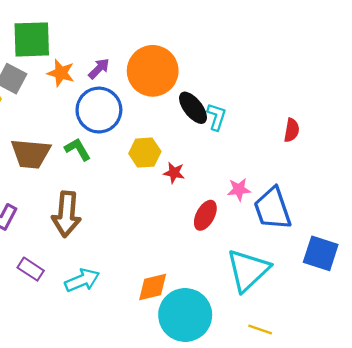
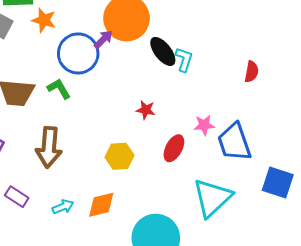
purple arrow: (99, 69) -> (103, 39), moved
yellow hexagon: (145, 153) -> (119, 156), moved
cyan arrow: (82, 280) -> (63, 207), size x0.7
orange diamond: (153, 287) -> (101, 205), moved

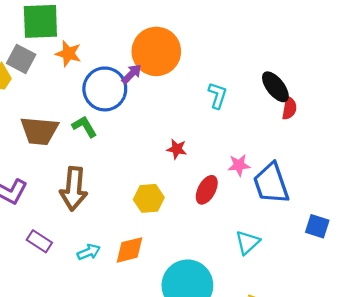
black ellipse: (163, 51) -> (275, 87), moved
blue square: (278, 182) -> (317, 226), size x0.7
cyan triangle: (212, 198) -> (248, 242), size x0.6

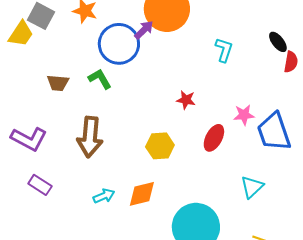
black ellipse: (275, 87) -> (278, 42), size x0.7
brown trapezoid: (39, 131) -> (58, 83), size x0.6
purple rectangle: (39, 241) -> (40, 185), moved

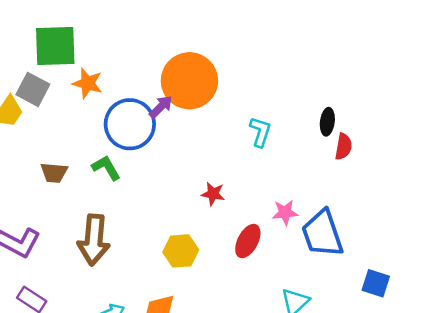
black ellipse: (278, 42) -> (327, 122), turned 45

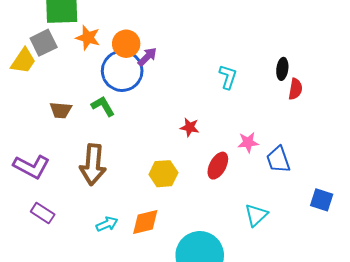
orange circle: (189, 81) -> (126, 44), moved, size x0.6
gray square: (33, 89) -> (44, 43), turned 36
blue trapezoid: (322, 234) -> (278, 160), size x0.7

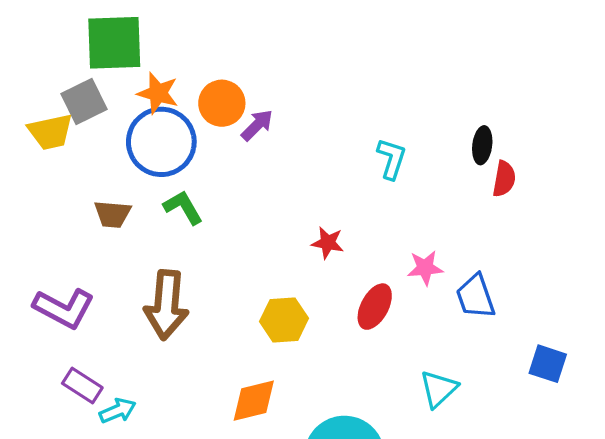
yellow trapezoid: (23, 61) -> (50, 132), turned 44
blue circle: (122, 71) -> (161, 142), moved
cyan arrow: (107, 224) -> (118, 411), moved

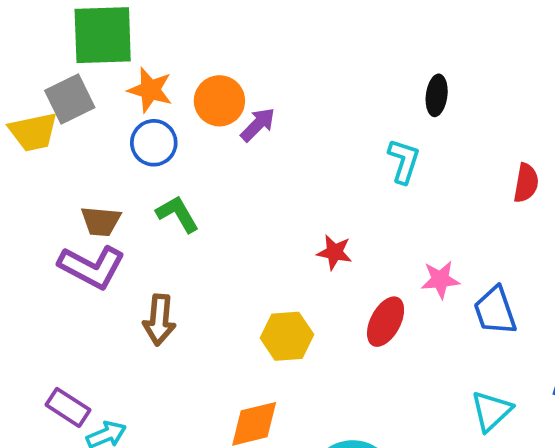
blue circle: (161, 142) -> (154, 143), size x0.6
black ellipse: (482, 145) -> (437, 95), moved
brown arrow: (166, 305) -> (159, 320), size x0.7
purple L-shape: (64, 308) -> (92, 267), moved
cyan triangle: (439, 389) -> (491, 411), moved

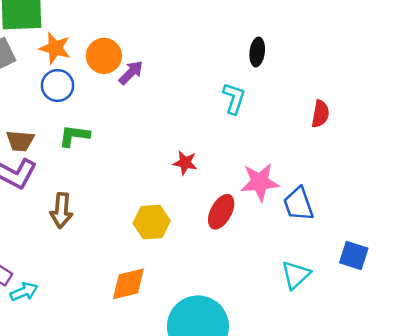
green L-shape: (177, 214) -> (74, 136), turned -52
pink star: (440, 280) -> (260, 182), size x1.4

